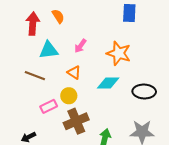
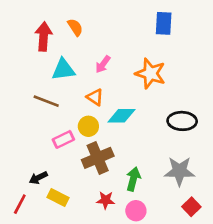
cyan diamond: (108, 83) -> (121, 116), moved

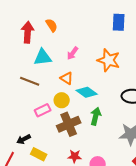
cyan diamond: (121, 116) -> (87, 92), turned 35
green arrow: (133, 179) -> (96, 116), moved

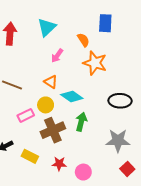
orange semicircle: (52, 25) -> (83, 40), moved
cyan triangle: (43, 57) -> (47, 27), moved, turned -36
yellow rectangle: (39, 154) -> (30, 156), moved

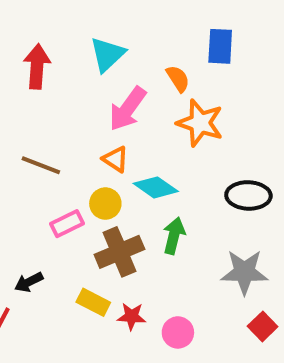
pink arrow: (57, 56) -> (128, 109), size x1.6
yellow rectangle: (30, 156) -> (93, 302), moved

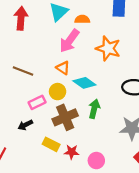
orange semicircle: (178, 79) -> (82, 19), moved, turned -56
black arrow: (29, 282) -> (25, 125), moved

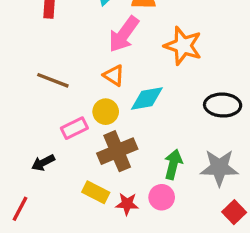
cyan diamond: (84, 83) -> (147, 98), turned -45
green arrow: (94, 109) -> (173, 164), moved
black arrow: (25, 125) -> (43, 163), moved
pink circle: (96, 161) -> (162, 197), moved

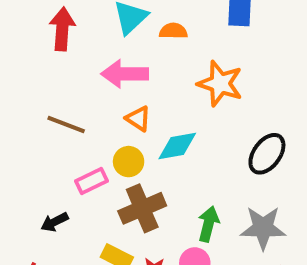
pink arrow: (124, 34) -> (125, 74), moved, turned 54
black ellipse: (223, 105) -> (267, 154), turned -56

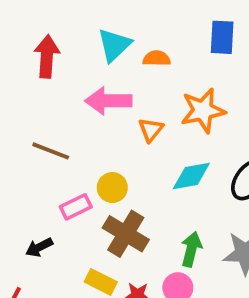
orange star: (220, 84) -> (203, 110), turned -30
orange triangle: (138, 119) -> (151, 130), moved, turned 36
cyan diamond: (177, 146) -> (191, 176), moved
brown cross: (142, 208) -> (126, 234), turned -36

